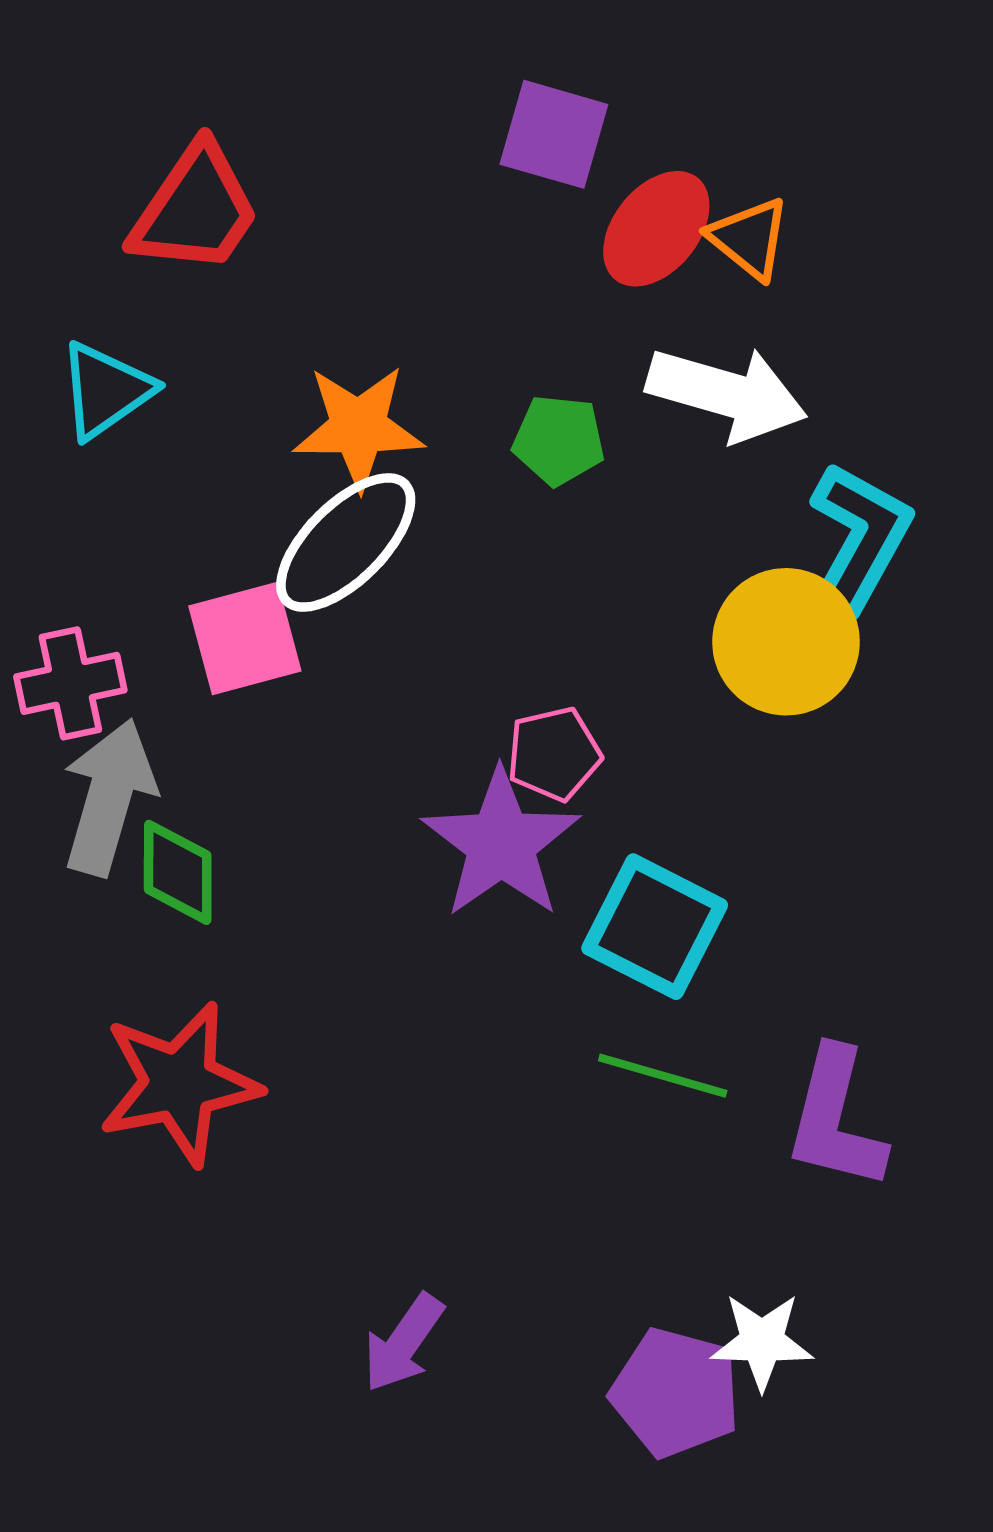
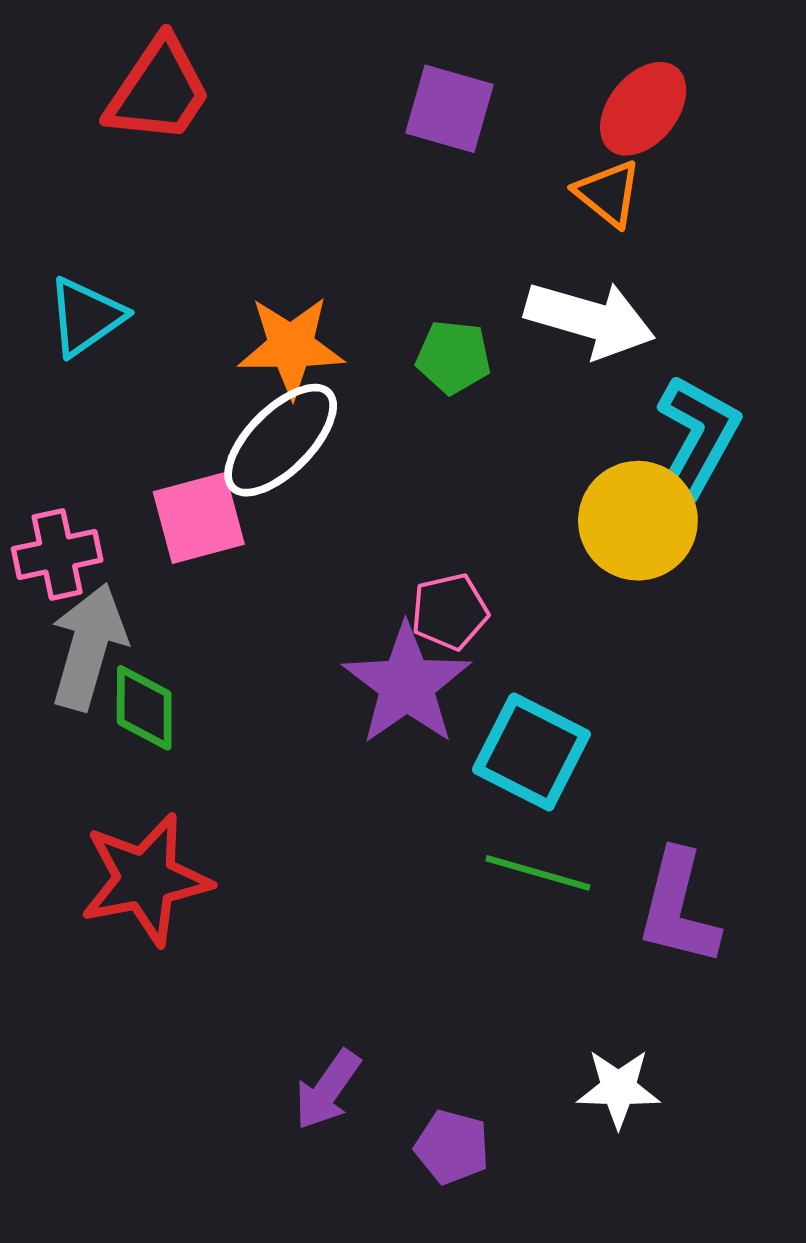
red trapezoid: (195, 210) -> (159, 91), moved
red ellipse: (656, 229) -> (643, 109), moved
purple pentagon: (676, 1393) -> (452, 1147), moved, size x0.7

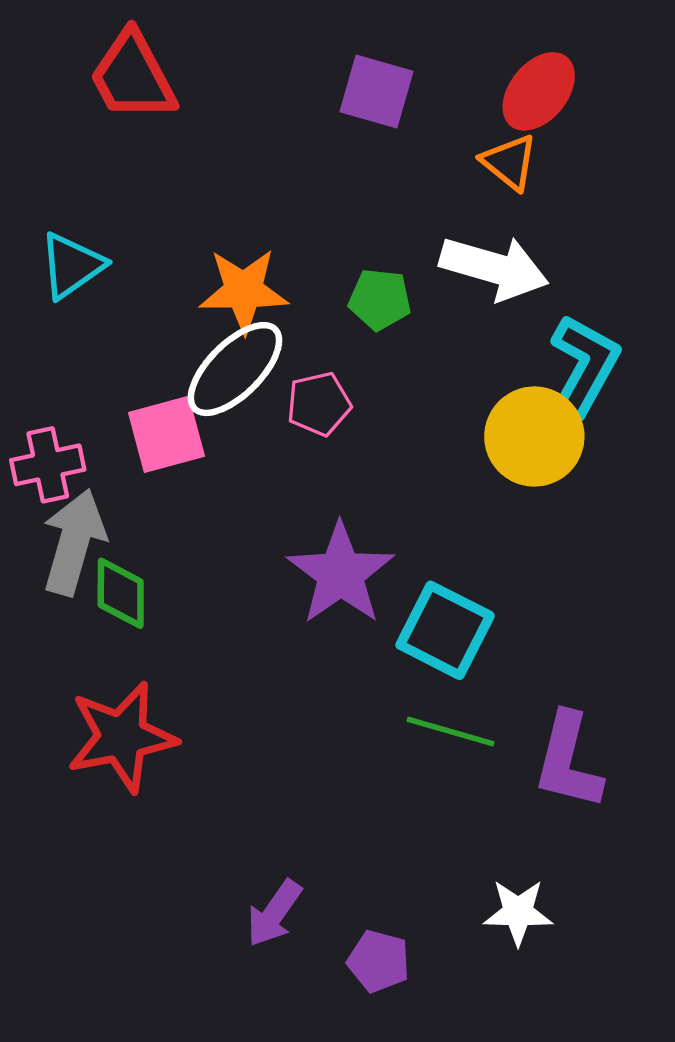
red trapezoid: (159, 91) -> (133, 76), turned 118
pink pentagon: (450, 612) -> (319, 404), moved

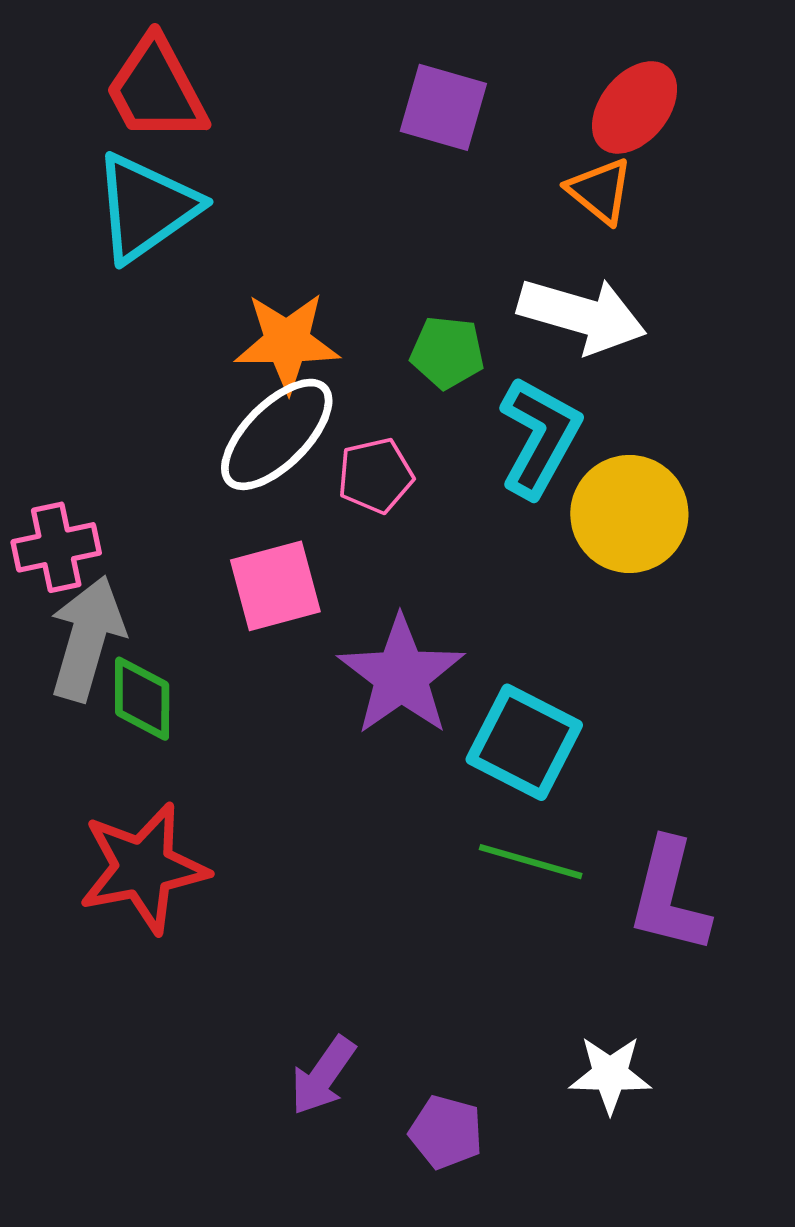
cyan triangle: (72, 266) -> (146, 207), moved, size x1.4
cyan L-shape: (584, 366) -> (540, 437), moved
pink square: (166, 434) -> (275, 586), moved

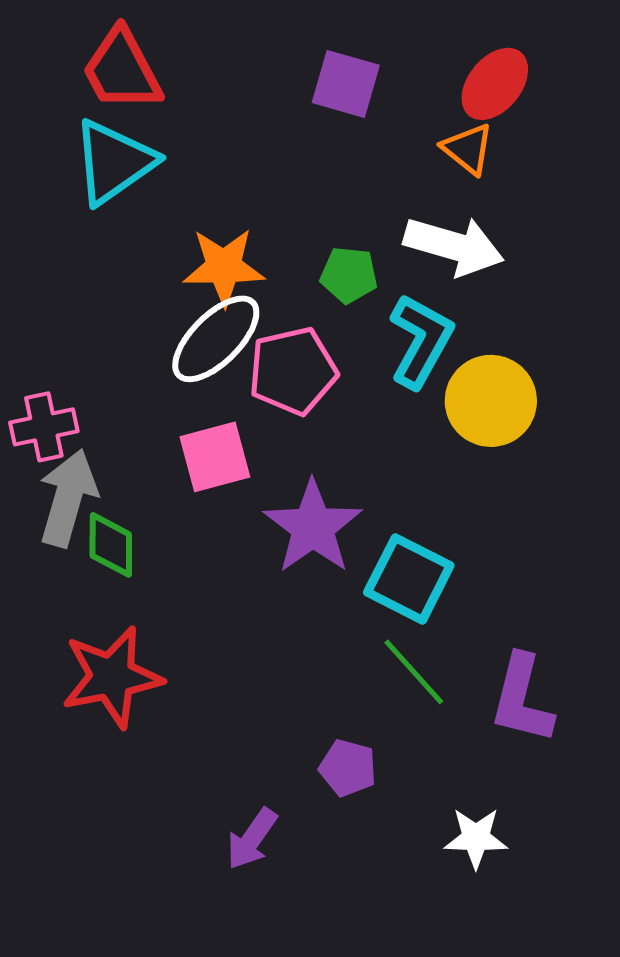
pink pentagon: (375, 476) -> (293, 371), size x1.5
green line: (531, 862) -> (414, 672), turned 32
purple pentagon: (446, 1132) -> (348, 768), moved

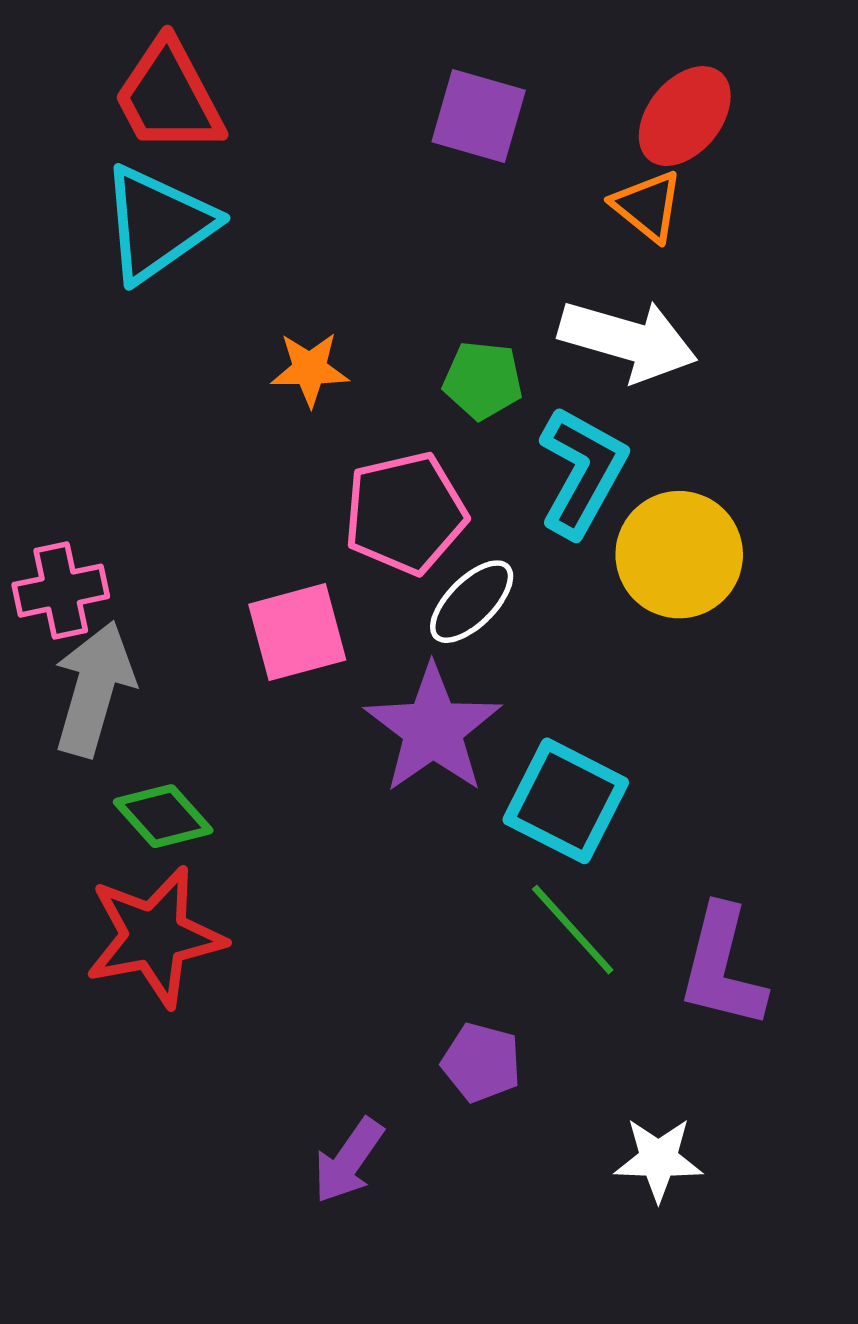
orange star: (224, 267) -> (310, 369), size x0.7
white ellipse: (216, 339) -> (472, 602), moved, size x0.7
green diamond: (111, 545) -> (163, 816), moved, turned -42

